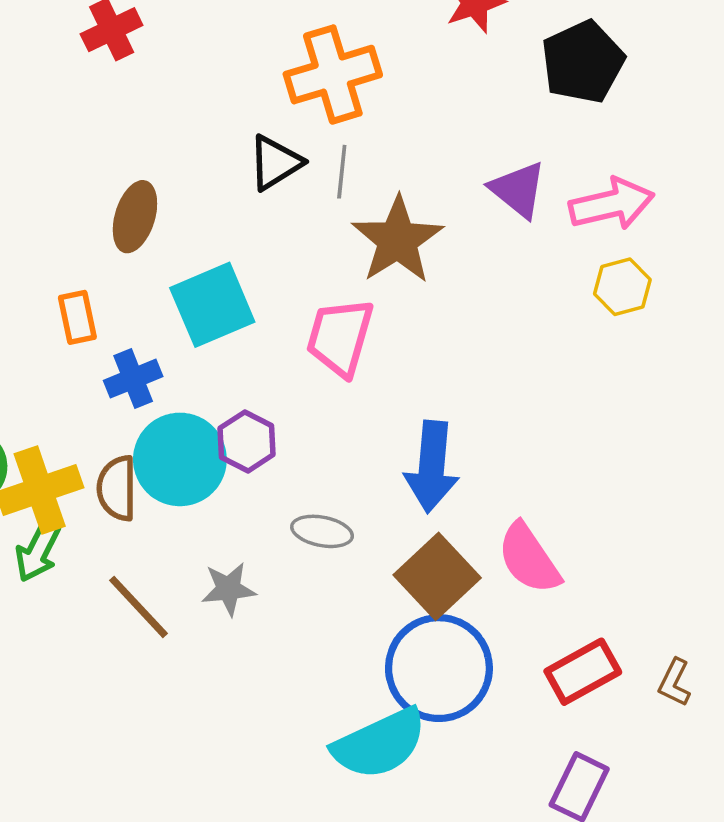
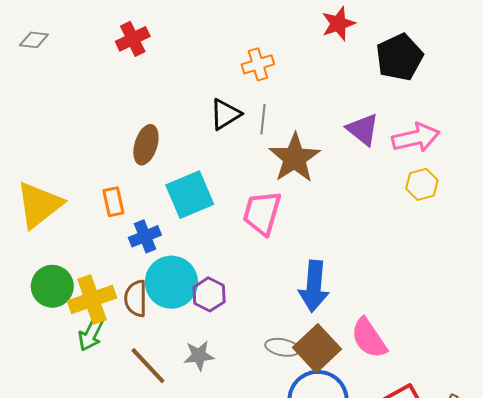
orange cross: (333, 75) -> (258, 64), size x0.6
purple hexagon: (246, 441) -> (209, 294), moved
gray ellipse: (322, 531) -> (282, 347), moved

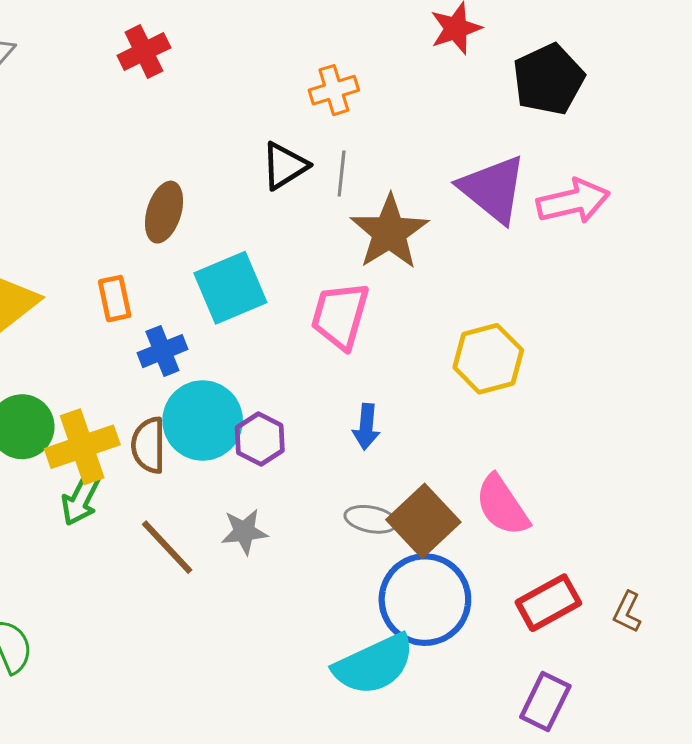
purple triangle: (363, 129) -> (493, 189), size x1.4
yellow hexagon: (422, 184) -> (488, 359), moved, size x1.4
blue arrow: (314, 286) -> (366, 427), moved, size x0.6

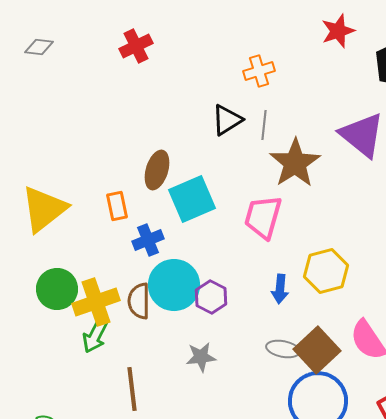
brown ellipse: (164, 212) -> (157, 170), moved
yellow hexagon: (488, 359) -> (326, 271), moved
brown line: (167, 547) -> (132, 389), moved, turned 36

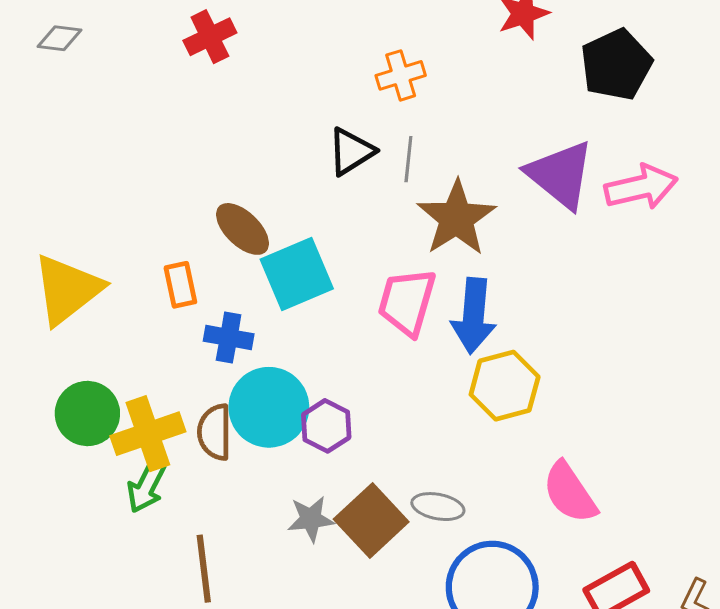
brown ellipse: (157, 170) -> (243, 229), turned -63
blue cross: (148, 240) -> (229, 338), turned 32
blue arrow: (280, 289) -> (474, 316), moved, size x1.6
brown square: (317, 350) -> (371, 520), moved

